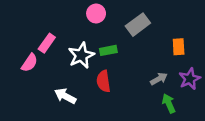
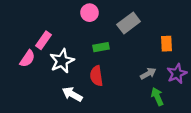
white star: (81, 55) -> (62, 61), moved
white arrow: (65, 96) -> (72, 94), moved

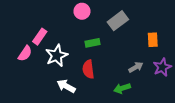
green arrow: (157, 97) -> (122, 88), moved, turned -84

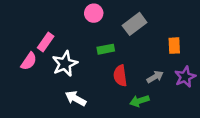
red semicircle: (88, 69) -> (120, 76), moved

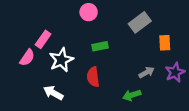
gray rectangle: (135, 24) -> (140, 22), moved
red semicircle: (120, 76) -> (93, 77), moved
white arrow: (76, 98) -> (53, 93), moved

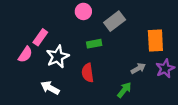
gray rectangle: (140, 22) -> (115, 21), moved
orange rectangle: (165, 43) -> (155, 40), size x1.5
green arrow: (132, 95) -> (124, 90), turned 147

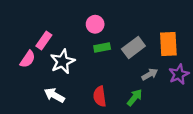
pink circle: (83, 11) -> (95, 24), moved
gray rectangle: (115, 21) -> (133, 48), moved
red semicircle: (88, 73) -> (100, 96), moved

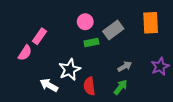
orange rectangle: (168, 44) -> (151, 23), moved
gray rectangle: (133, 48) -> (113, 30), moved
white star: (62, 61) -> (70, 70), moved
gray arrow: (150, 74) -> (125, 66), moved

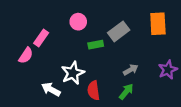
pink circle: (85, 22) -> (78, 22), moved

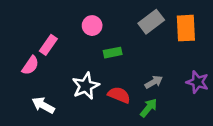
gray rectangle: (119, 31) -> (151, 22), moved
purple star: (168, 70) -> (197, 82), turned -30
white arrow: (51, 89) -> (43, 105), moved
red semicircle: (94, 90) -> (119, 95), moved, turned 120

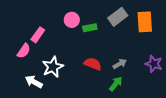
green rectangle: (113, 53) -> (90, 28), moved
white star: (86, 86) -> (53, 67), moved
red semicircle: (119, 95) -> (93, 64), moved

